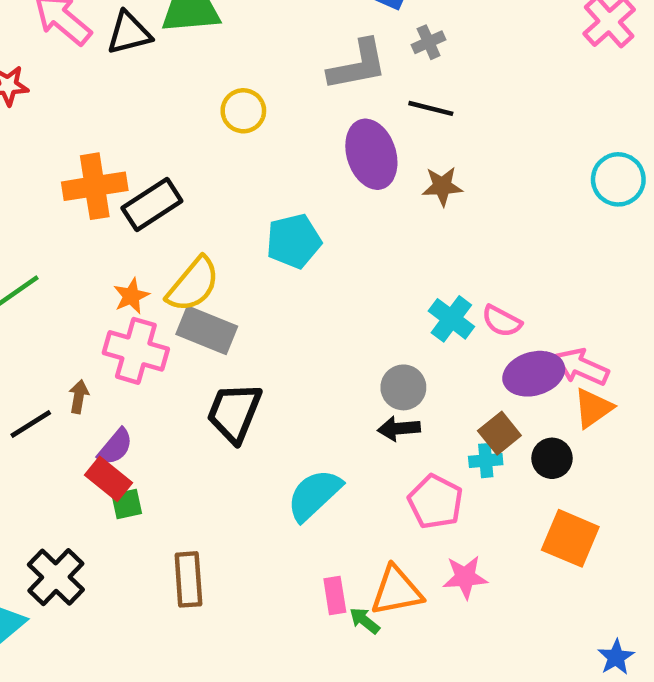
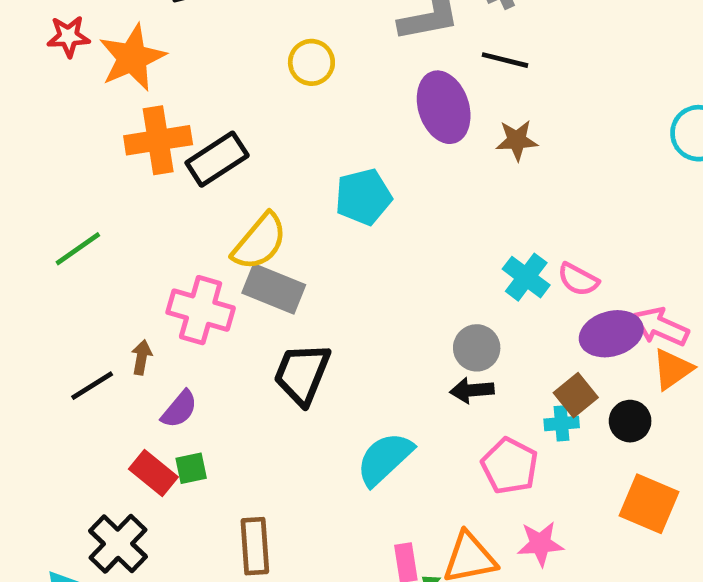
orange star: (131, 296) -> (132, 58), moved, size x1.8
red rectangle: (108, 479) -> (153, 473), moved

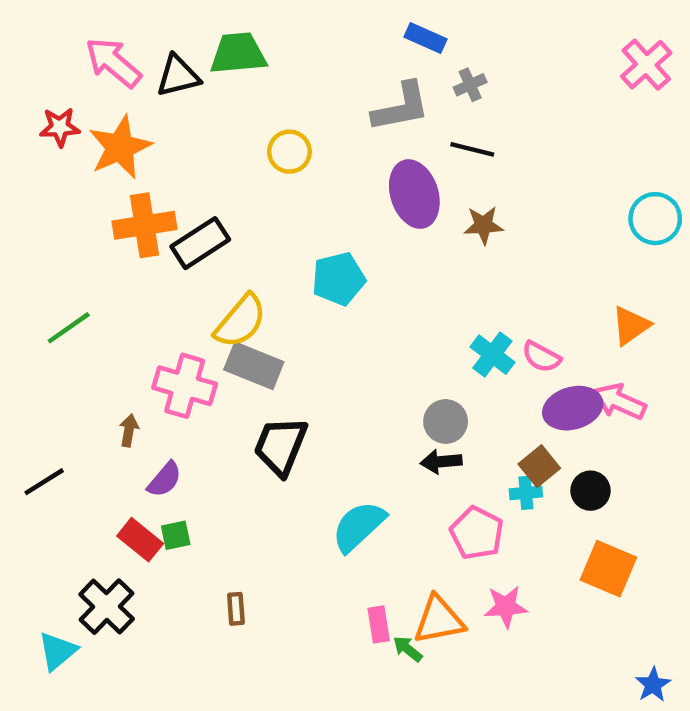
orange triangle: (673, 369) -> (631, 326), moved
black line: (92, 386) -> (44, 482), moved
brown rectangle: (255, 546) -> (236, 609), size x0.6

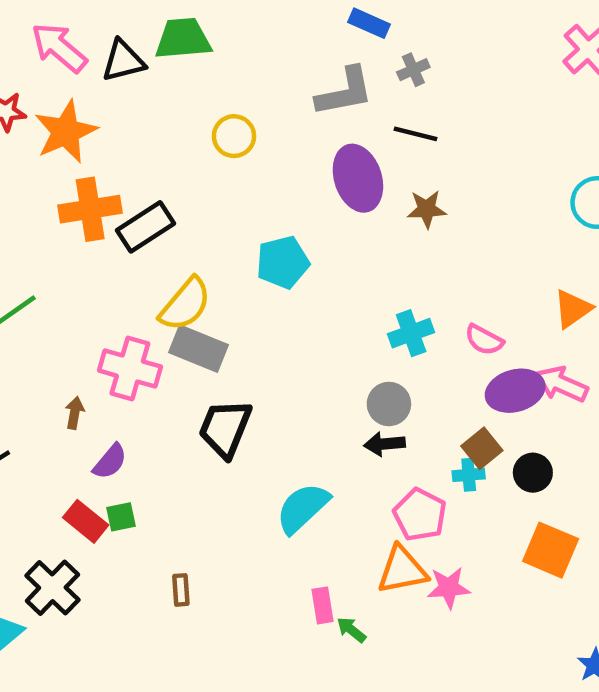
cyan cross: (492, 355) -> (411, 333), moved, turned 33
orange triangle: (439, 620) -> (402, 570), moved

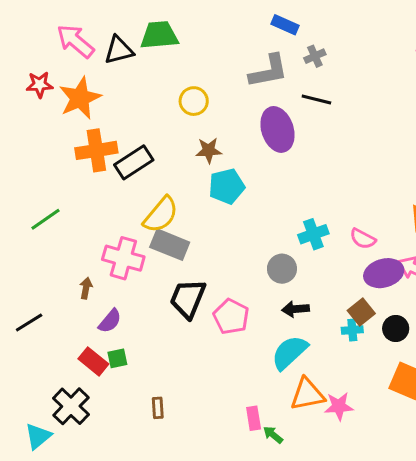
brown star: (427, 209) -> (209, 150), moved
gray circle: (389, 404) -> (282, 269), moved
cyan semicircle: (303, 508) -> (289, 352), moved
pink pentagon: (420, 515) -> (231, 317), moved

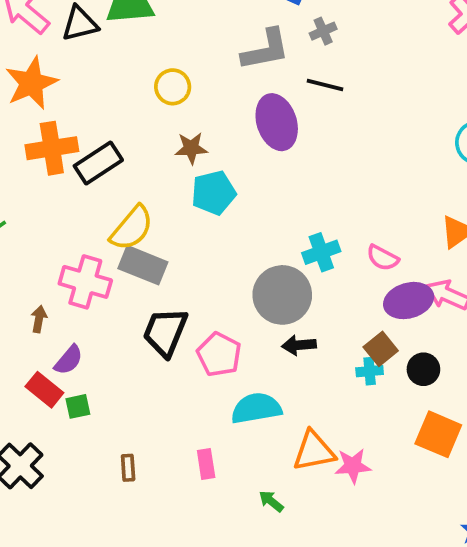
gray circle: (282, 269) -> (282, 295), size x1.6
cyan semicircle: (289, 352) -> (256, 408), moved, turned 33
red rectangle: (93, 361) -> (44, 390), moved
pink rectangle: (254, 418) -> (206, 464), moved

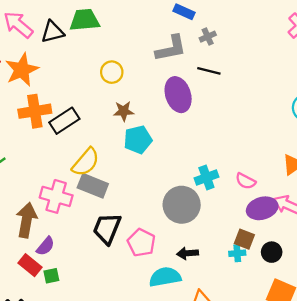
brown arrow: (39, 319) -> (26, 220), size x2.0
black arrow: (299, 345) -> (188, 253), moved
brown square: (381, 349) -> (244, 239), turned -30

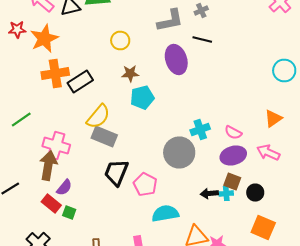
pink cross: (56, 196) -> (56, 146), moved
purple ellipse: (262, 208) -> (233, 156), moved
black arrow: (188, 253) -> (209, 194), moved
green square: (51, 276) -> (69, 212), turned 32

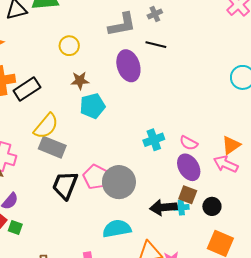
orange triangle: (273, 118) -> (231, 145), moved
gray circle: (179, 152) -> (119, 182), moved
purple ellipse: (233, 156) -> (189, 167), turned 75
pink pentagon: (145, 184) -> (96, 177), moved
black arrow: (209, 194) -> (163, 207), size x1.4

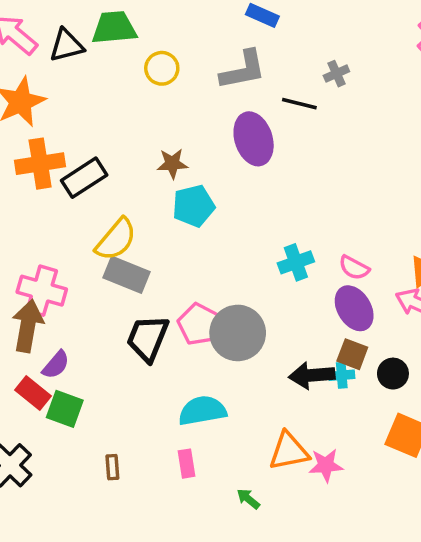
gray cross: (155, 14) -> (336, 74), moved
yellow circle: (69, 46) -> (162, 68), moved
green square: (15, 228) -> (65, 409), size x1.5
cyan semicircle: (117, 229) -> (202, 411), moved

